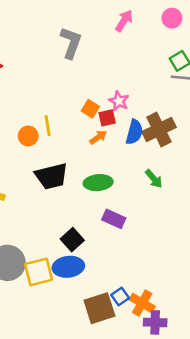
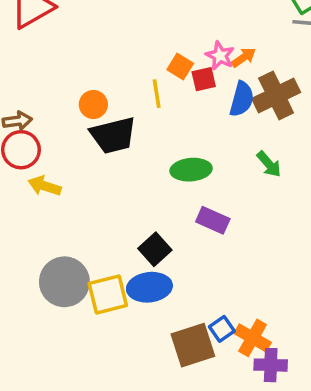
yellow line: (48, 126) -> (157, 94), moved
orange arrow: (98, 137) -> (244, 57), moved
black trapezoid: (52, 176) -> (113, 135), moved

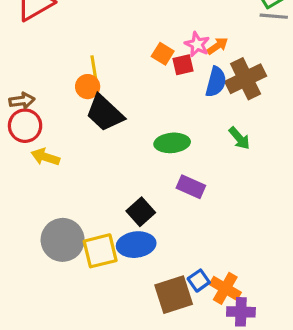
yellow line: (157, 94) -> (94, 68), moved
black trapezoid: (113, 135) -> (105, 113), turned 57

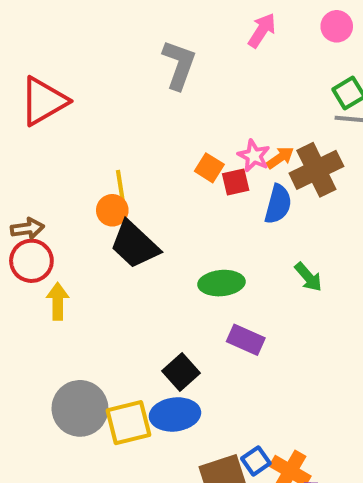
brown cross: (246, 79) -> (316, 170), moved
yellow arrow: (45, 157) -> (58, 301), turned 72

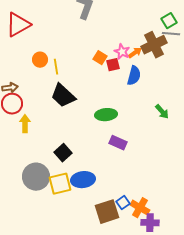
brown cross: (316, 170) -> (154, 45), moved
orange circle: (112, 210) -> (40, 60), moved
green arrow: (308, 277) -> (162, 112), moved
black square: (181, 372) -> (63, 153), moved

